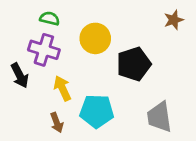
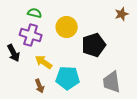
yellow arrow: (62, 88) -> (44, 62), turned -30

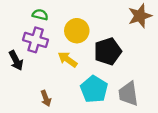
brown star: (122, 14) -> (140, 16), size x1.5
yellow arrow: (44, 62) -> (68, 59), moved
cyan pentagon: (68, 78) -> (94, 89), moved, turned 30

